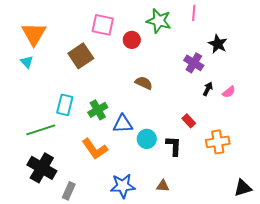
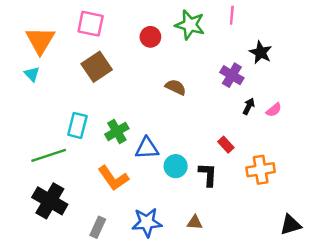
pink square: (103, 25) -> (91, 24), moved
red circle: (132, 40) -> (150, 37), moved
brown semicircle: (144, 83) -> (176, 87), moved
gray rectangle: (69, 191) -> (98, 227), moved

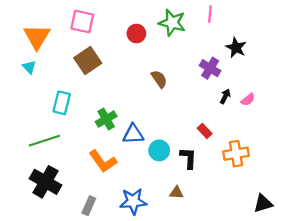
brown semicircle: (176, 87) -> (159, 79), turned 30
cyan rectangle: (77, 125) -> (62, 103), moved
brown triangle: (195, 222) -> (176, 193), moved

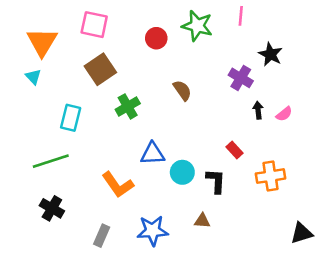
black arrow: (225, 96) -> (258, 110), turned -32
green cross: (106, 119) -> (128, 106), moved
black cross: (45, 182) -> (52, 208), size x0.7

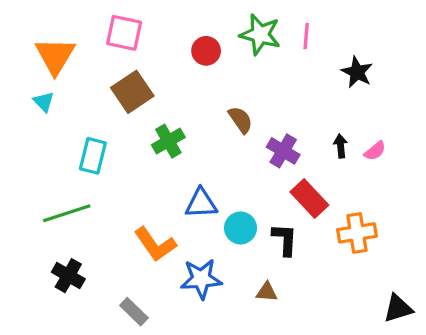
pink line: (241, 16) -> (306, 36), moved
purple cross: (241, 78) -> (283, 151), moved
red rectangle: (234, 150) -> (309, 198), size x1.6
blue star: (153, 231) -> (201, 279), moved
gray rectangle: (102, 236) -> (134, 312), turned -70

